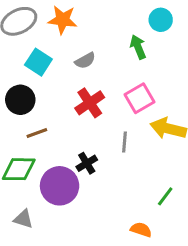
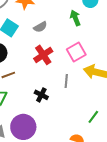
black cross: (87, 163) -> (41, 95), turned -32
purple circle: (60, 186) -> (23, 127), moved

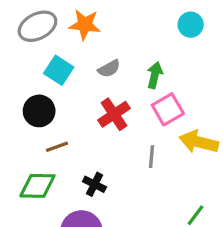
green arrow: (75, 18) -> (155, 75), moved, turned 35
black cross: (41, 95) -> (94, 184), moved

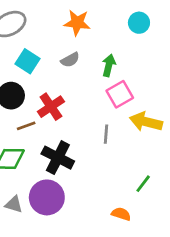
orange star: (85, 25) -> (77, 23), moved
red cross: (114, 114) -> (51, 107), moved
black cross: (94, 184) -> (58, 158), size x1.6

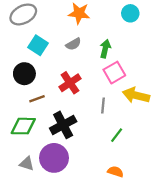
red cross: (51, 107) -> (70, 83), moved
black cross: (58, 158) -> (63, 125), turned 35
green line: (143, 184) -> (117, 135), moved

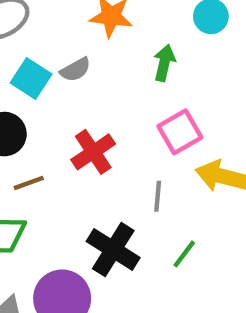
gray semicircle: (73, 44) -> (75, 70), moved
green arrow: (105, 49) -> (164, 63), moved
black cross: (63, 125) -> (113, 250), moved, turned -30

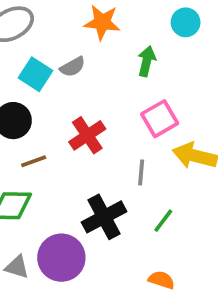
black cross: (113, 250) -> (104, 217), turned 30

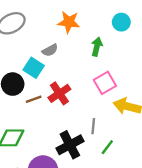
cyan square: (35, 74) -> (34, 68), moved
brown line: (34, 161) -> (34, 99), moved
gray line: (141, 172) -> (93, 126), moved

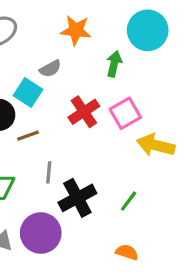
cyan circle: (121, 22) -> (148, 30), size x1.6
red cross: (59, 93) -> (84, 112), moved
gray line: (93, 126) -> (49, 172), moved

